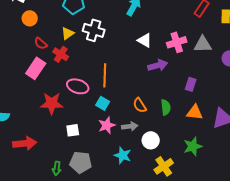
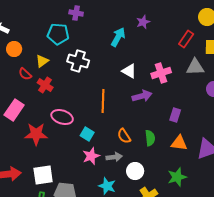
yellow triangle: (68, 33) -> (42, 61), moved
gray triangle: (203, 44) -> (195, 67), moved
pink rectangle: (36, 68) -> (14, 110), moved
orange line: (105, 75) -> (103, 101), moved
white square: (73, 130) -> (43, 175), moved, size x1.5

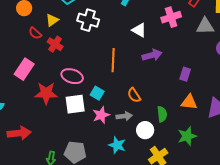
pink cross: (161, 73) -> (171, 17), moved
green semicircle: (150, 138) -> (162, 114), moved
white square: (43, 175) -> (75, 104), moved

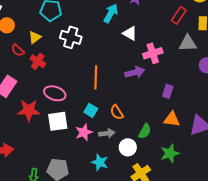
pink cross: (171, 17) -> (153, 53), moved
white triangle: (139, 30) -> (130, 33), moved
cyan square: (97, 93) -> (91, 110), moved
green semicircle: (162, 114) -> (145, 131), turned 35

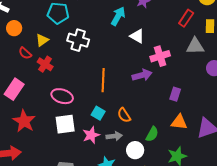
red star: (29, 110) -> (24, 121), moved, turned 30

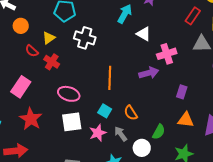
gray arrow: (114, 136) -> (121, 134), turned -119

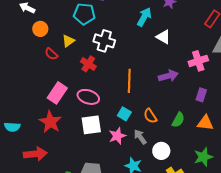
pink cross: (167, 54) -> (198, 61), moved
red cross: (52, 62) -> (88, 64), moved
pink rectangle: (21, 87) -> (57, 93), moved
green semicircle: (159, 132) -> (178, 120), moved

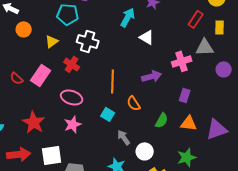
red semicircle: (51, 54) -> (17, 78), moved
pink rectangle: (57, 93) -> (41, 75), moved
orange semicircle: (150, 116) -> (134, 103), moved
white square: (91, 125) -> (52, 155), moved
pink star: (117, 136) -> (73, 124), moved

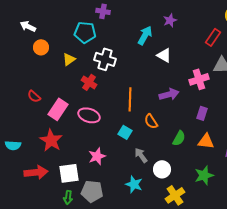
pink rectangle: (41, 75) -> (58, 109), moved
pink star: (73, 124) -> (97, 156), moved

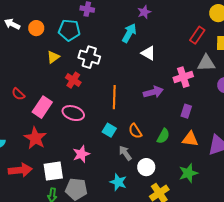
purple star: (170, 20) -> (144, 12), moved
orange circle: (41, 47) -> (36, 28), moved
orange semicircle: (151, 121) -> (135, 131), moved

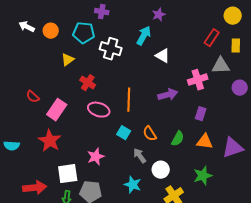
white cross: (89, 57) -> (111, 49), moved
pink ellipse: (73, 113) -> (99, 110), moved
red arrow: (20, 170) -> (35, 188), moved

